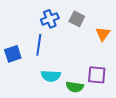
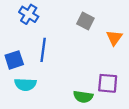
blue cross: (50, 19) -> (29, 14), moved, turned -36
cyan semicircle: (51, 76) -> (25, 84), moved

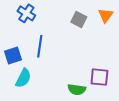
orange triangle: (114, 38) -> (106, 15), moved
cyan semicircle: (25, 84) -> (23, 78), turned -66

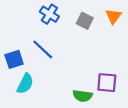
blue cross: (26, 13) -> (49, 14), moved
blue line: (40, 46) -> (43, 49), turned -55

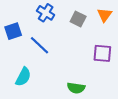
blue square: (14, 59) -> (13, 31), moved
purple square: (107, 83) -> (102, 53), moved

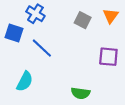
blue cross: (46, 13) -> (35, 14), moved
blue square: (13, 31) -> (14, 33), turned 36

